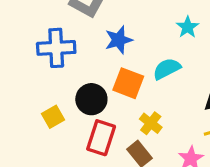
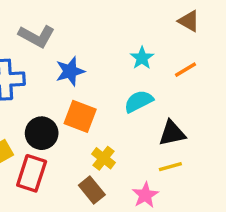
cyan semicircle: (167, 69) -> (139, 101), moved
red rectangle: (101, 138) -> (32, 173), moved

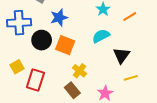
black circle: (42, 133) -> (42, 40), moved
black triangle: (172, 133) -> (121, 55), turned -42
yellow line: (170, 167) -> (131, 78), moved

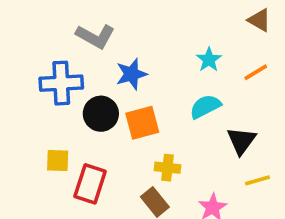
orange square: (65, 45) -> (142, 123), turned -36
yellow square: (17, 67) -> (58, 161), turned 32
yellow cross: (79, 71) -> (167, 168), turned -32

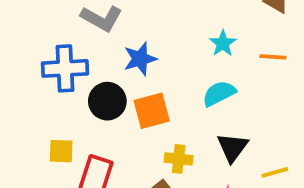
orange line: (256, 72) -> (273, 57), turned 35
black triangle: (241, 141) -> (232, 147), moved

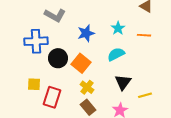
blue star: (140, 59) -> (86, 33), moved
orange square: (152, 111) -> (81, 63), turned -36
yellow cross: (179, 159) -> (87, 87), moved, turned 32

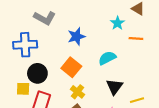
cyan star: (118, 28) -> (117, 23), moved
black circle: (58, 58) -> (37, 73), moved

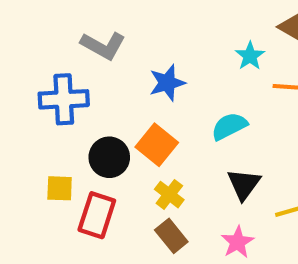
black circle: (37, 73) -> (109, 157), moved

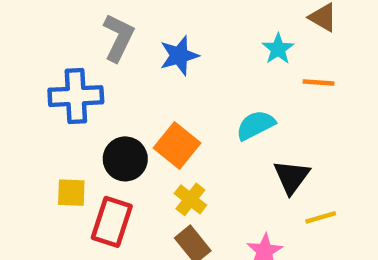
gray L-shape: (103, 46) -> (119, 38), turned -93
blue star: (167, 83) -> (179, 56), moved
black triangle: (244, 184) -> (292, 177), moved

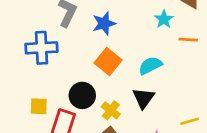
orange square: (177, 145) -> (108, 61), moved
black circle: (125, 159) -> (82, 95), moved
black triangle: (292, 177) -> (143, 98), moved

